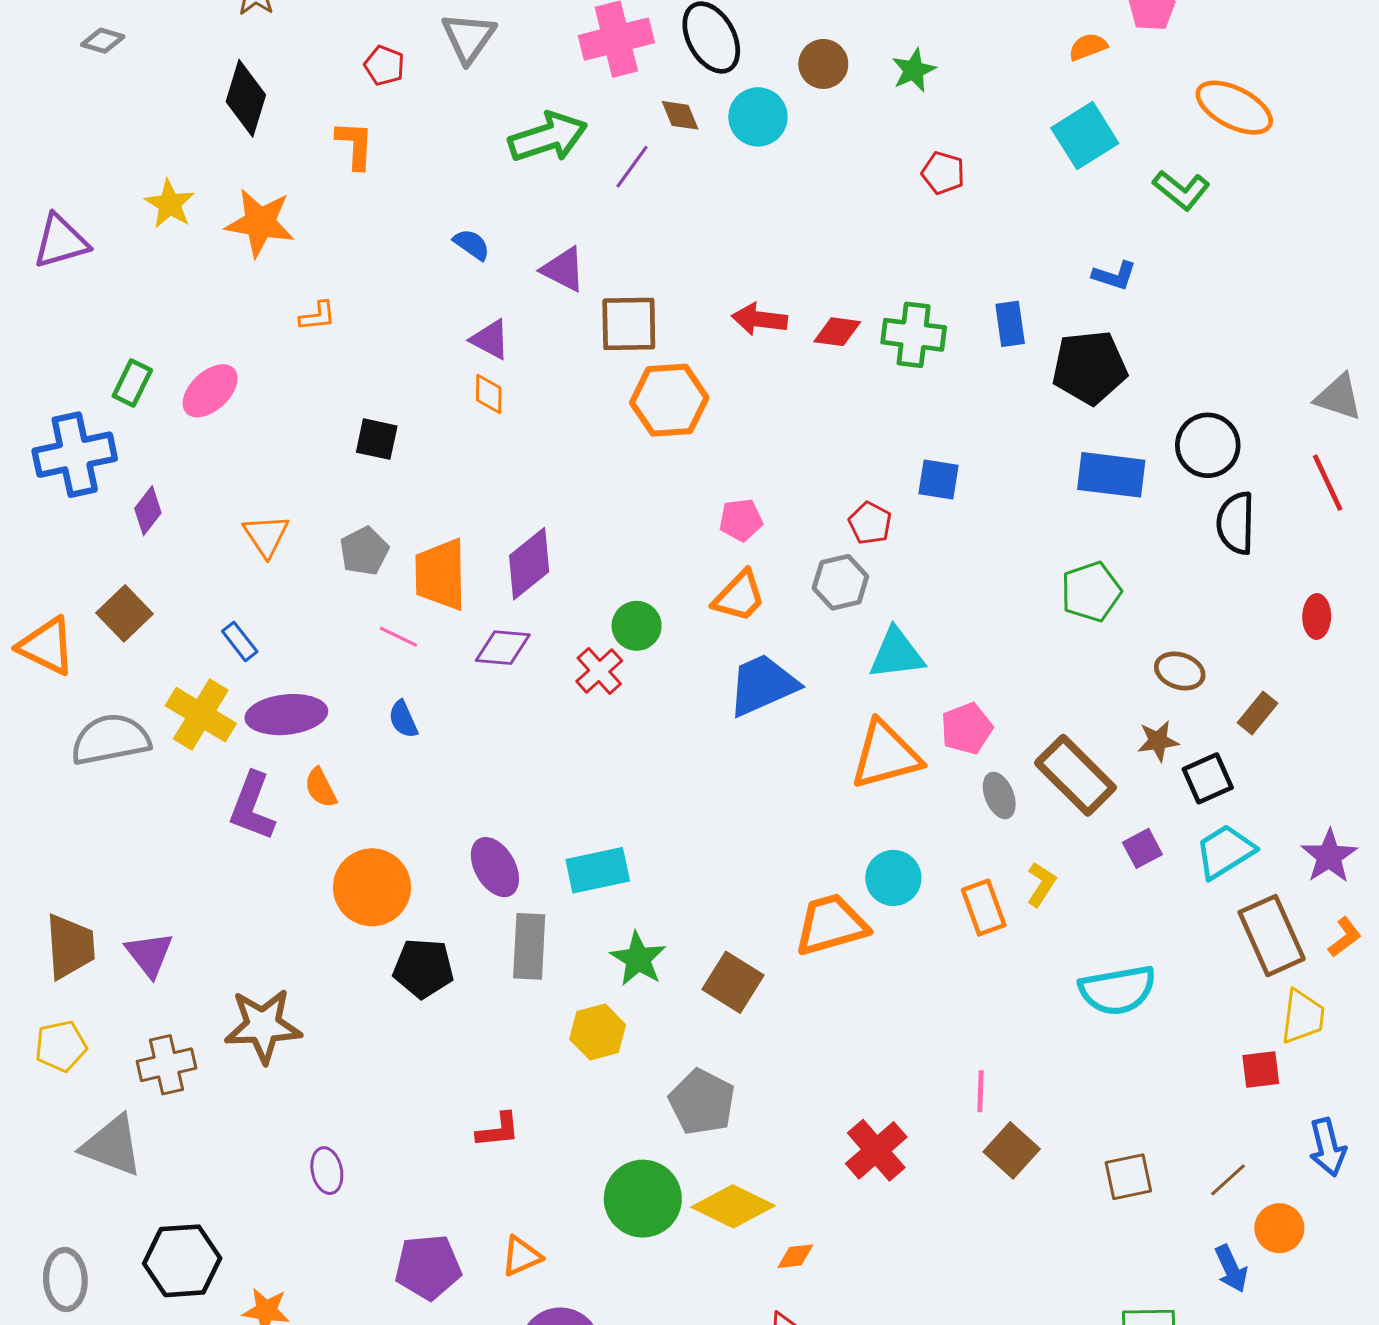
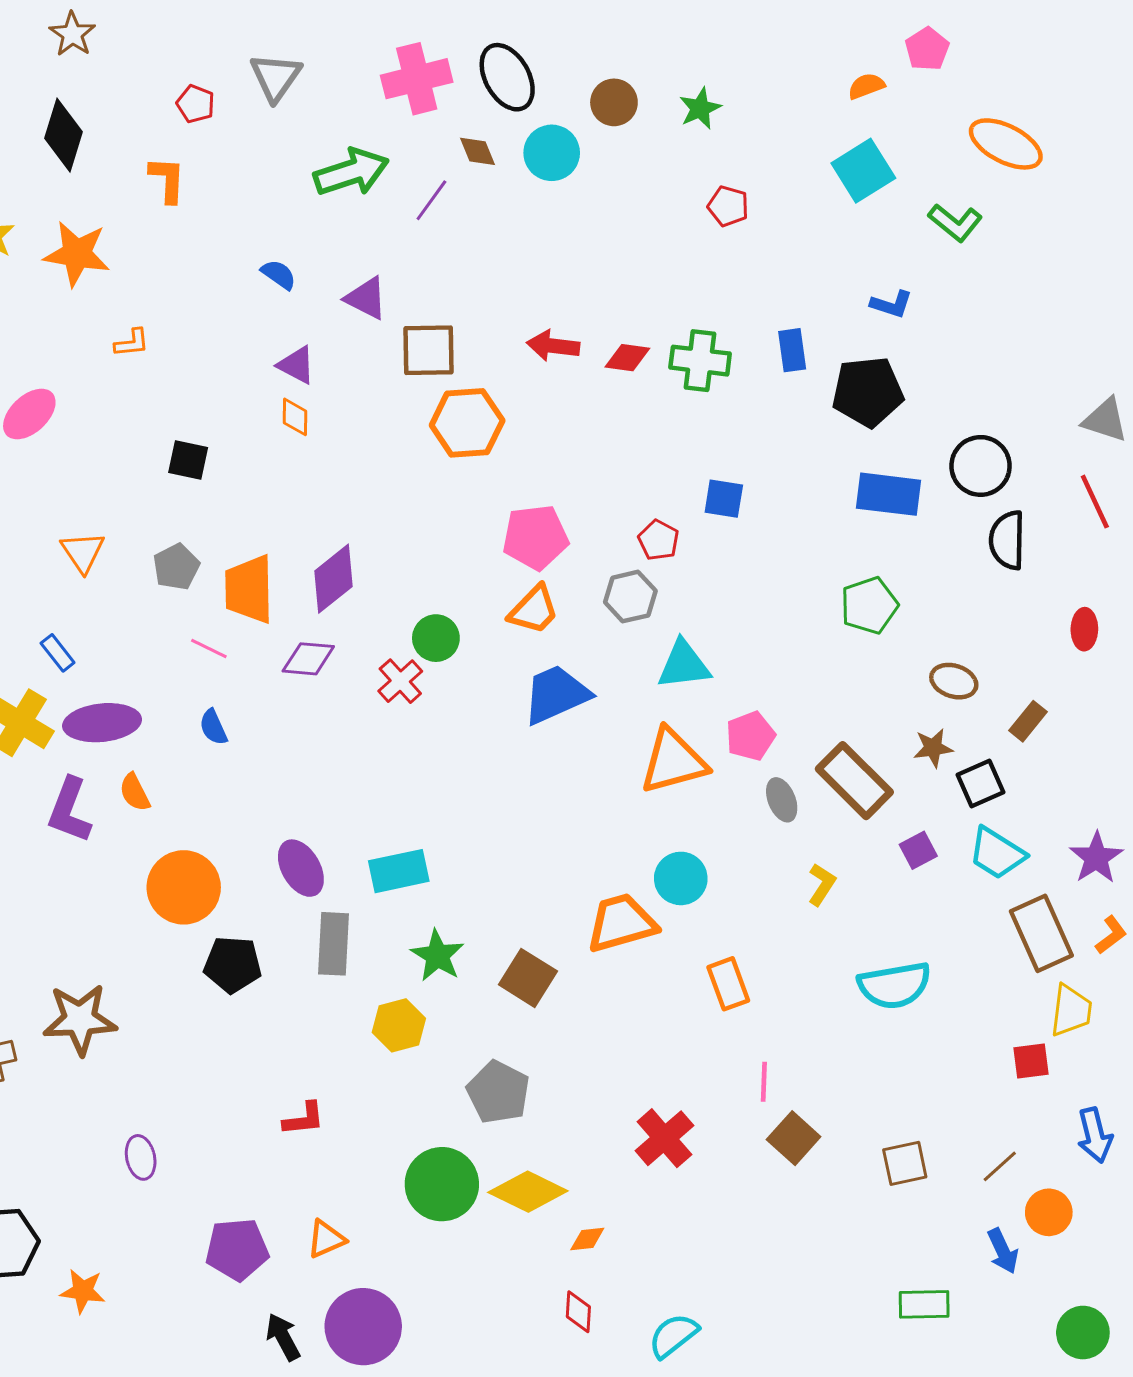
pink pentagon: (741, 520) -> (535, 537), size x1.6
cyan trapezoid: (1225, 852) -> (997, 853), turned -116
orange rectangle: (984, 908) -> (728, 984), moved

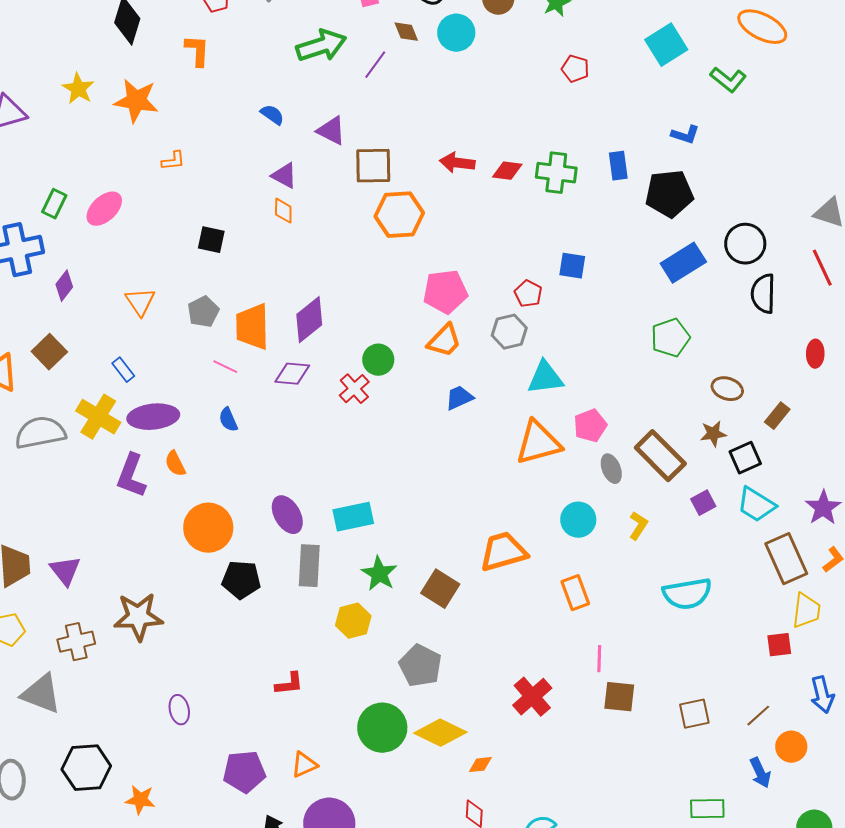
blue rectangle: (889, 494) -> (683, 263), turned -39
blue trapezoid: (556, 694) -> (459, 398), size x0.6
cyan circle: (681, 878) -> (578, 520), moved
brown square: (794, 1138) -> (619, 697), turned -36

